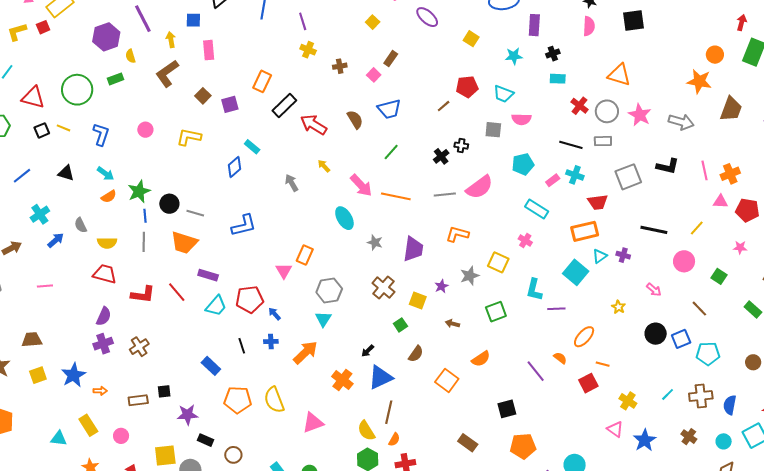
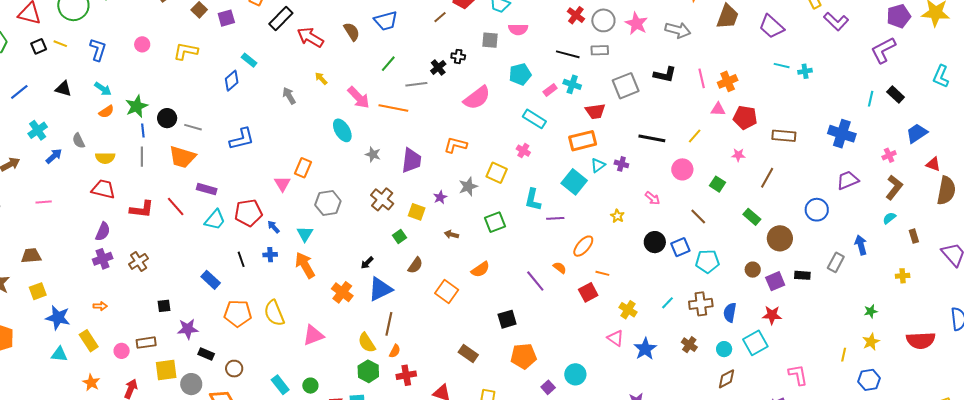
gray line: (445, 194) -> (416, 84), moved
cyan triangle: (323, 319) -> (305, 234), moved
orange arrow: (306, 352) -> (305, 265), turned -76
blue star: (73, 375) -> (58, 318), moved, turned -30
brown rectangle: (138, 400) -> (146, 343), moved

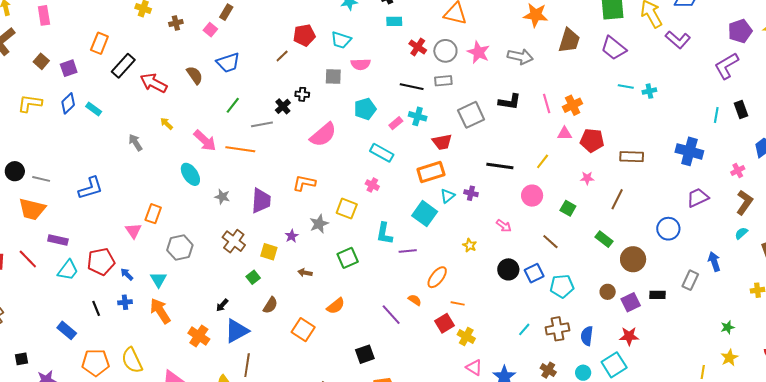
blue diamond: (232, 81) -> (68, 103), moved
black rectangle: (896, 95) -> (741, 110), turned 30
yellow cross: (628, 310) -> (466, 336), moved

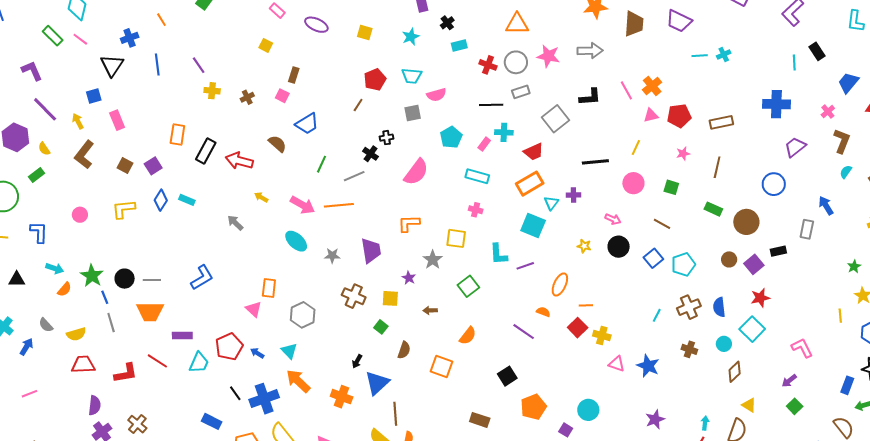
black circle: (508, 269) -> (619, 247), moved
blue cross: (125, 302) -> (264, 399), moved, size x2.0

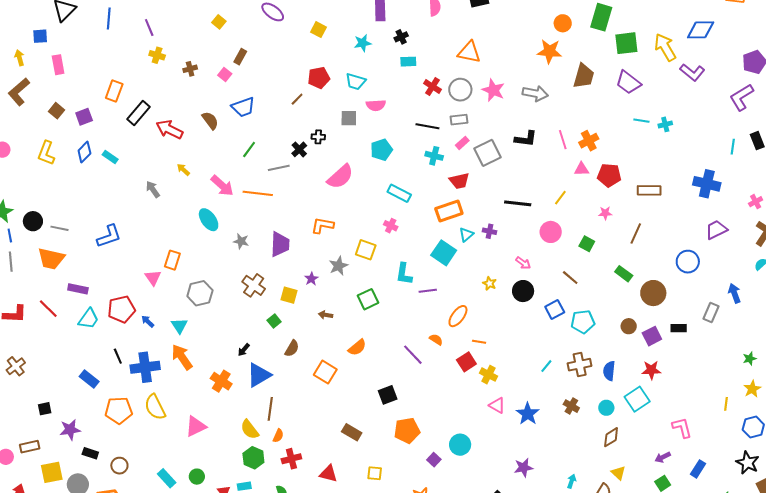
pink rectangle: (484, 144) -> (462, 143), moved
yellow L-shape: (124, 209) -> (46, 153), turned -75
blue rectangle: (847, 385) -> (698, 469), moved

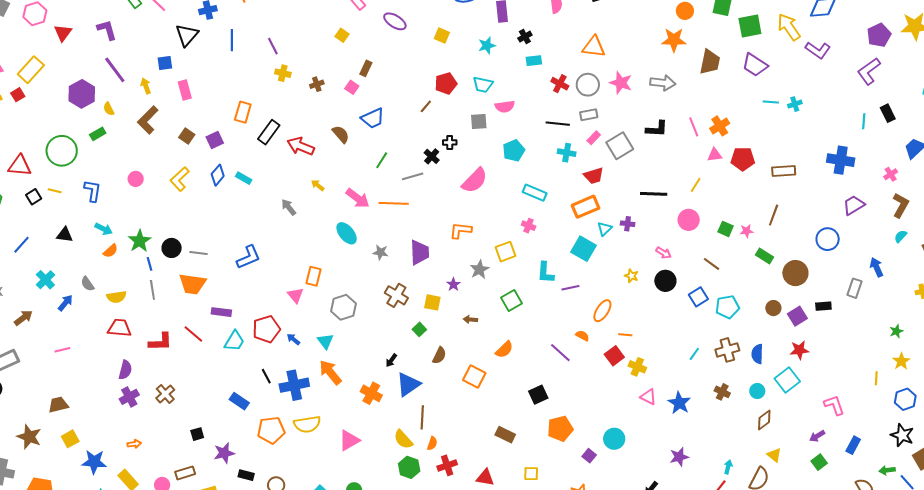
yellow L-shape: (46, 153) -> (180, 179), turned 30
pink star: (605, 213) -> (747, 231), moved
yellow square: (366, 250) -> (506, 252), turned -35
yellow semicircle: (155, 407) -> (307, 424), turned -68

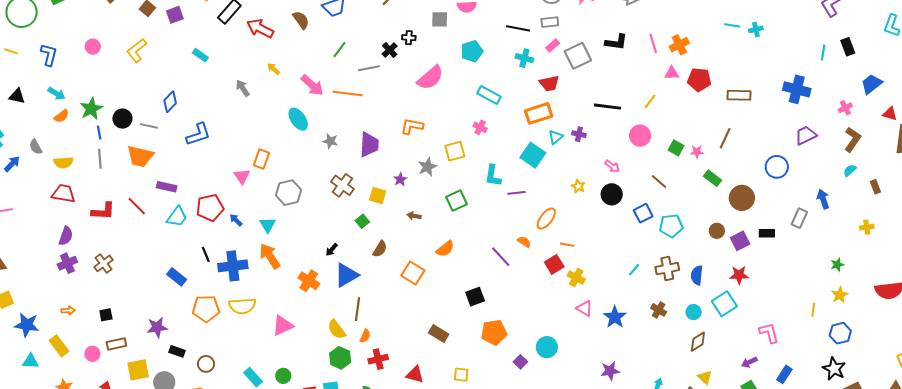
blue diamond: (218, 175) -> (170, 102), moved
black square: (197, 434) -> (106, 315), moved

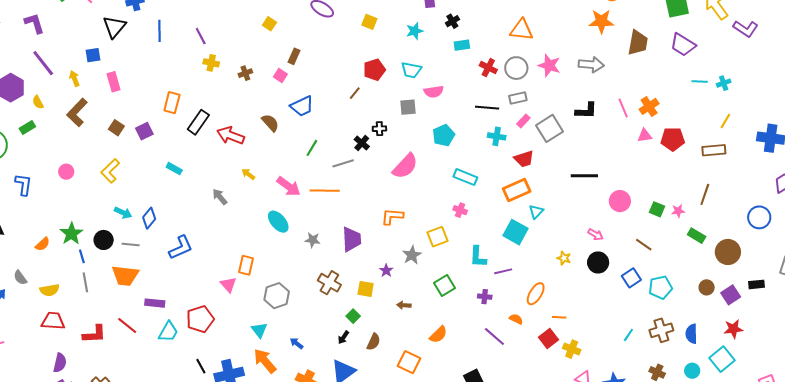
cyan arrow: (56, 94) -> (123, 213), moved
yellow line: (650, 101) -> (725, 121), moved
purple cross: (579, 134) -> (485, 297), moved
blue arrow: (236, 220) -> (297, 343), moved
black arrow: (332, 250) -> (343, 337), moved

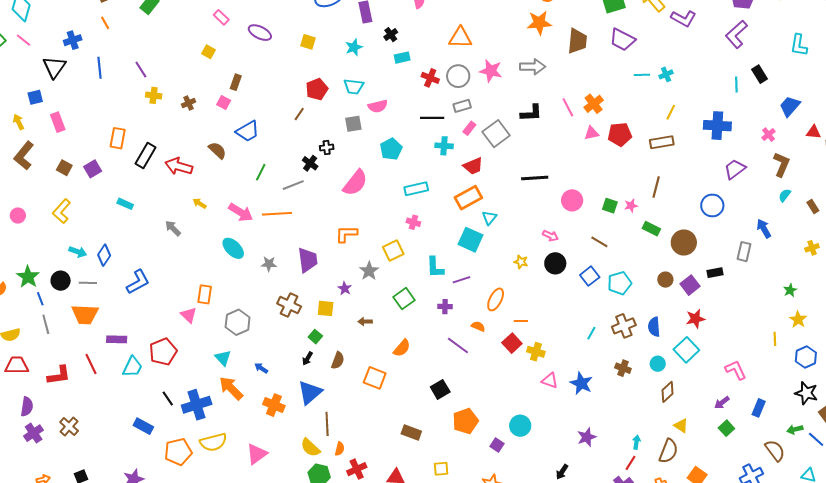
cyan rectangle: (465, 177) -> (416, 189), turned -30
red line: (127, 326) -> (91, 364), turned 30

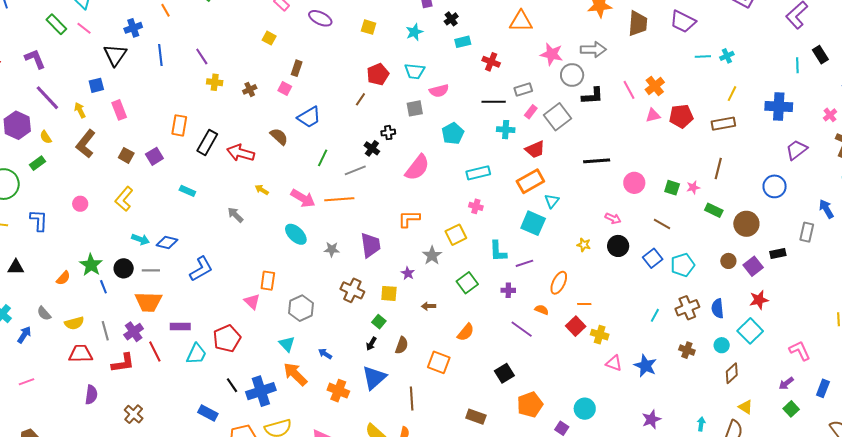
gray circle: (458, 76) -> (572, 75), moved
blue diamond: (104, 255) -> (167, 242), turned 70
gray line: (46, 324) -> (105, 331), moved
brown line: (327, 424) -> (412, 399), moved
purple cross: (34, 433) -> (134, 332), moved

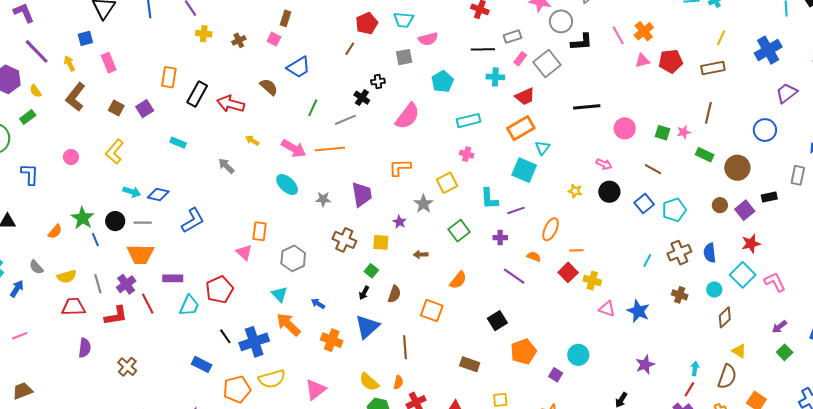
blue cross: (779, 107) -> (768, 50), turned -32
pink L-shape: (800, 351) -> (775, 282), moved

